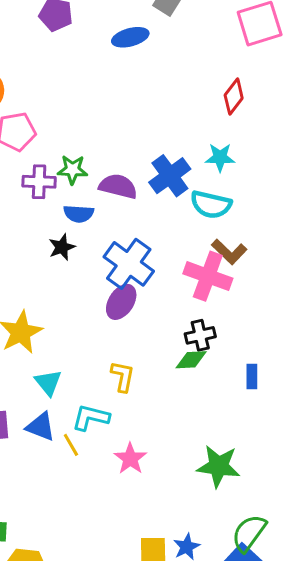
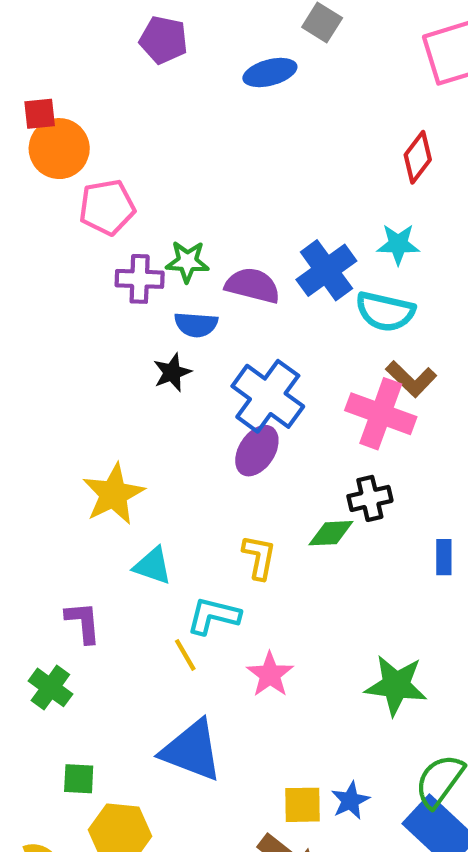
green diamond: (191, 360) -> (331, 533), moved
cyan triangle: (48, 383) -> (153, 566), turned -32
blue triangle: (41, 427) -> (192, 751), moved, size x1.5

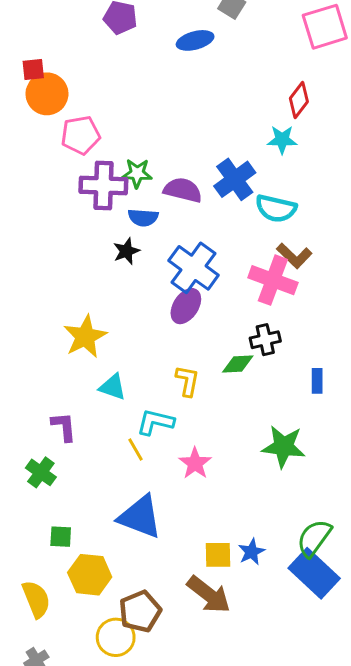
cyan star: (398, 244) -> (282, 140), moved
purple cross: (140, 279) -> (103, 185), size x1.4
green star: (396, 685) -> (284, 446), moved

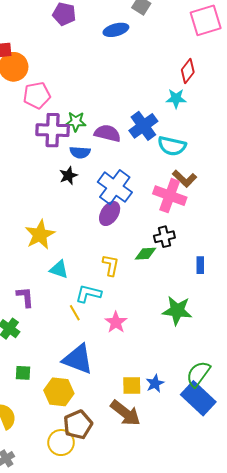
yellow hexagon: (90, 575) -> (59, 392), moved

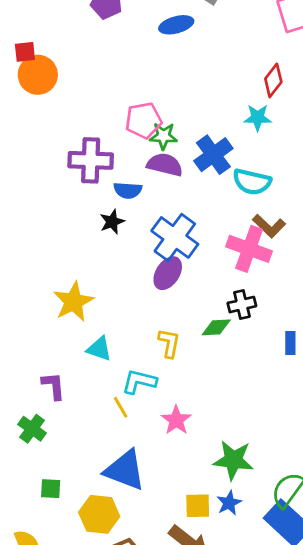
pink pentagon: (37, 95) -> (143, 120), moved
green star: (76, 122) -> (163, 136), moved
green star: (177, 311) -> (233, 460), moved

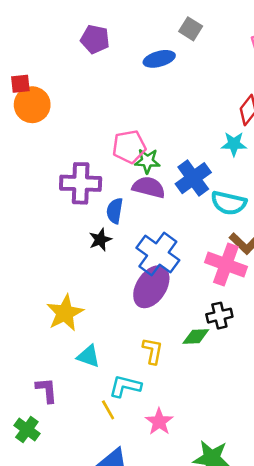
blue semicircle: (128, 190) -> (115, 211), turned 95
purple ellipse: (168, 273) -> (151, 287), size x1.4

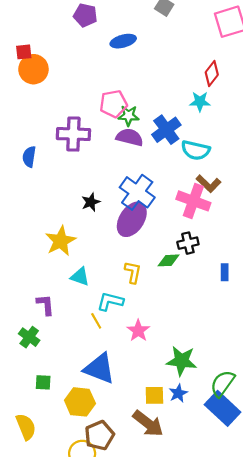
blue ellipse: (159, 59) -> (123, 41), moved
blue semicircle: (115, 211) -> (29, 157), moved
black star: (100, 240) -> (91, 202), moved

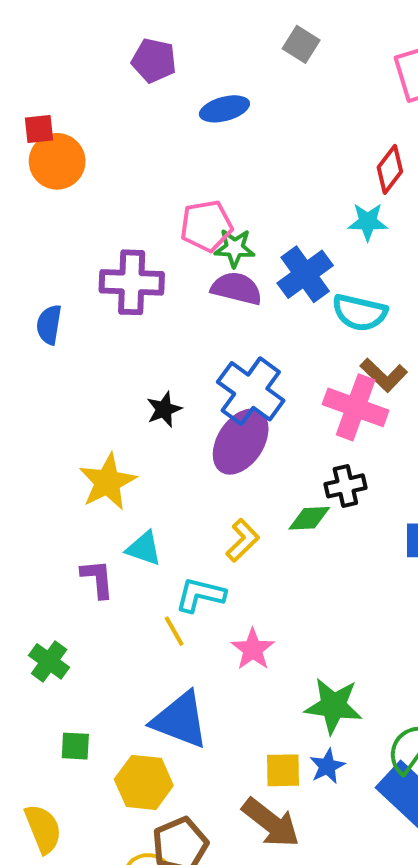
yellow L-shape: (133, 272) -> (243, 540), turned 35
purple L-shape: (45, 305) -> (97, 579), moved

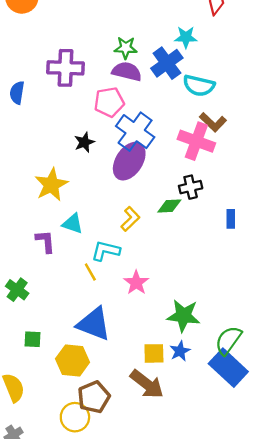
cyan star: (368, 222) -> (186, 37), moved
pink pentagon: (206, 226) -> (109, 102), moved

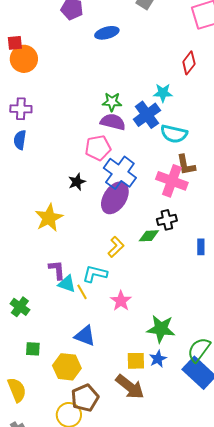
purple cross: (65, 68) -> (21, 109), moved, size x0.7
brown L-shape: (213, 122) -> (186, 165), turned 35
cyan triangle: (73, 224) -> (67, 284), moved
purple L-shape: (45, 241) -> (57, 270), moved
blue triangle: (94, 324) -> (85, 336), size x0.7

